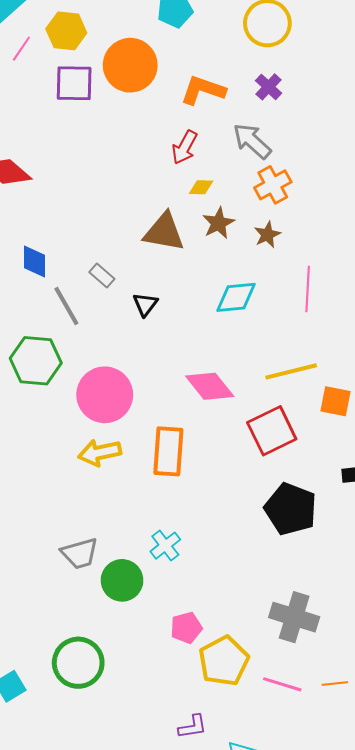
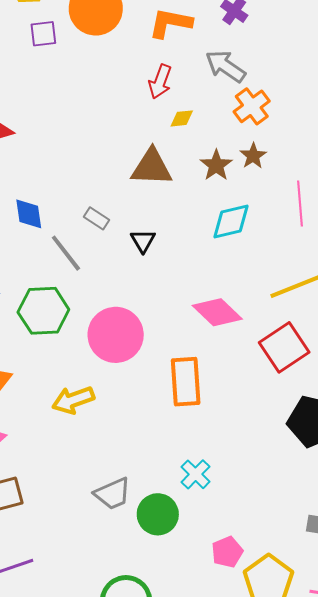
purple square: (74, 83) -> (43, 34), size x0.7
brown star: (218, 223) -> (216, 165), moved
yellow arrow: (100, 453) -> (73, 400), moved

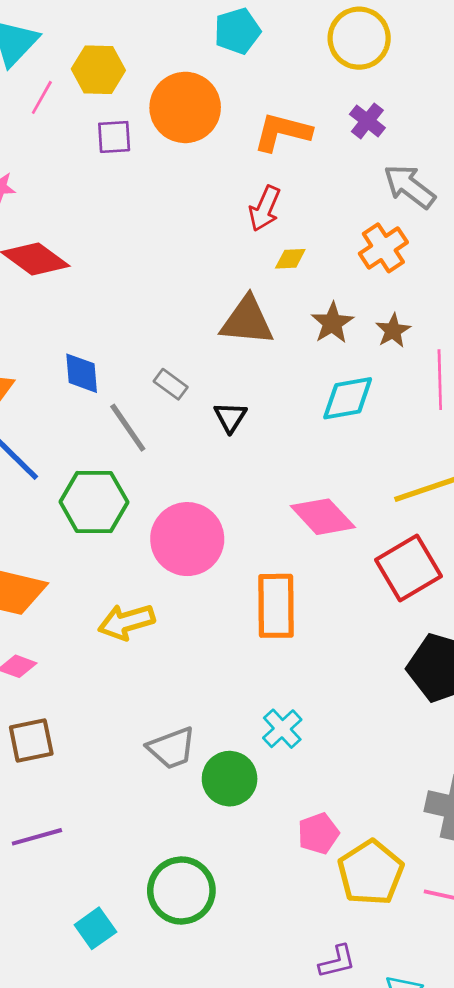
gray arrow: (225, 66) -> (410, 186), moved
brown star: (253, 156) -> (393, 331), moved

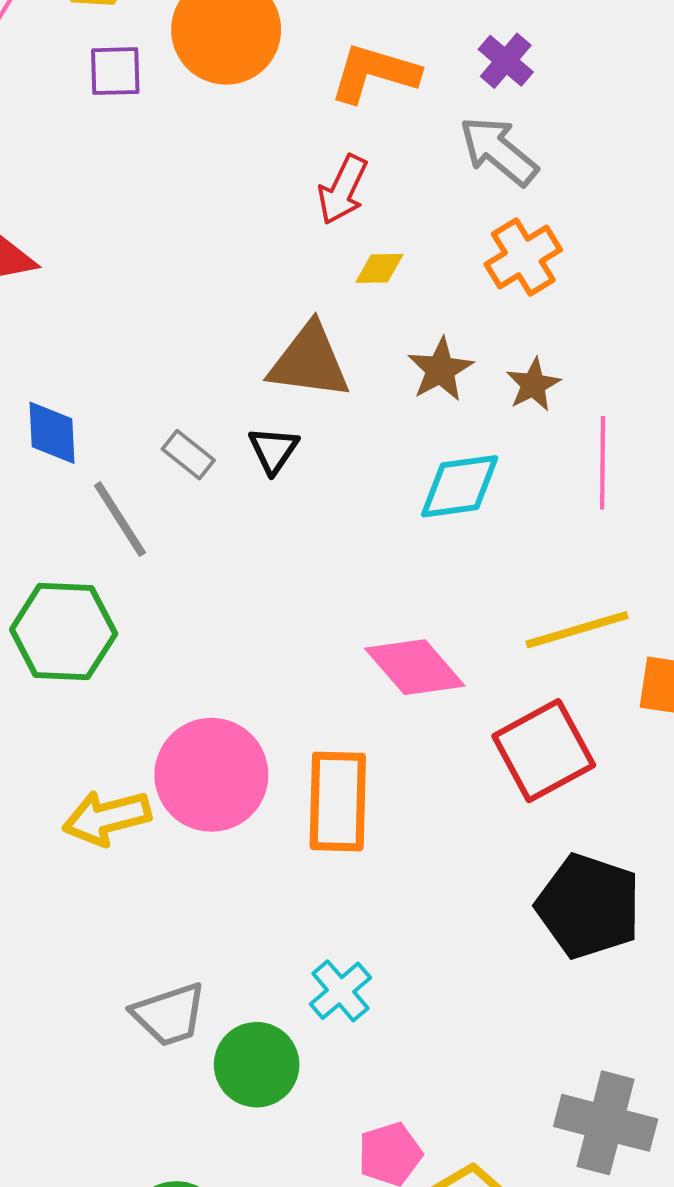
gray arrow: (410, 186) -> (499, 151), moved
black triangle: (230, 417) -> (273, 450), moved
pink circle: (187, 539) -> (211, 775), moved

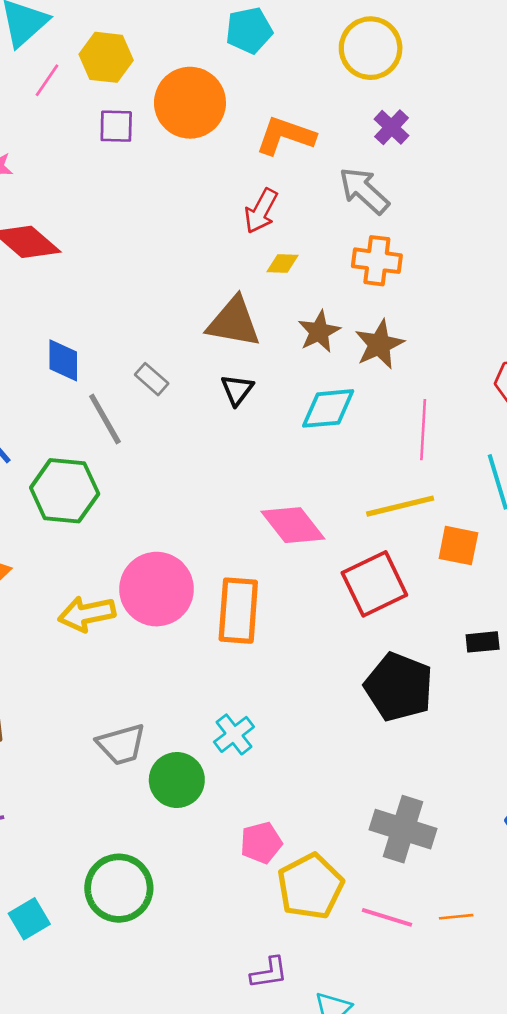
purple cross: (506, 61) -> (392, 127), moved
orange cross: (523, 257) -> (377, 261), turned 36
brown star: (533, 385) -> (379, 344), size x1.4
black triangle: (273, 450) -> (237, 390), moved
pink line: (603, 463) -> (423, 430), moved

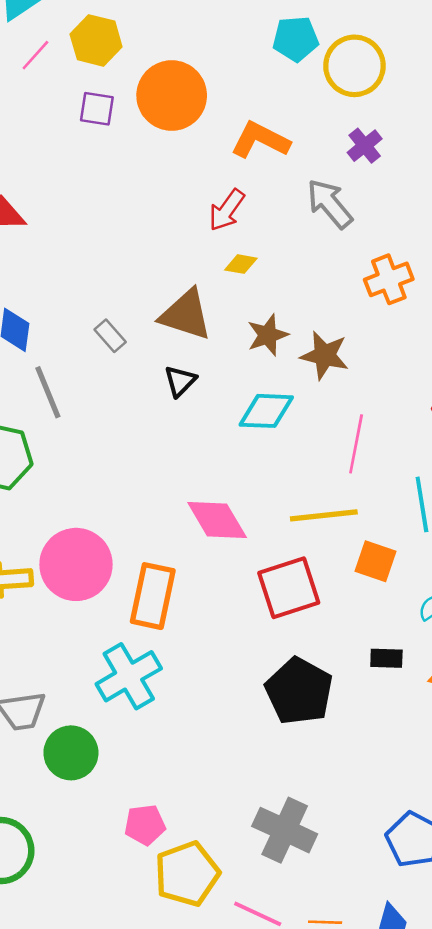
cyan pentagon: (249, 30) -> (296, 39), moved
orange cross: (377, 261) -> (389, 279), moved, turned -36
brown star: (379, 344) -> (325, 355), turned 30
gray rectangle: (152, 379) -> (110, 336), moved
cyan cross: (234, 734) -> (129, 676), moved, size x1.6

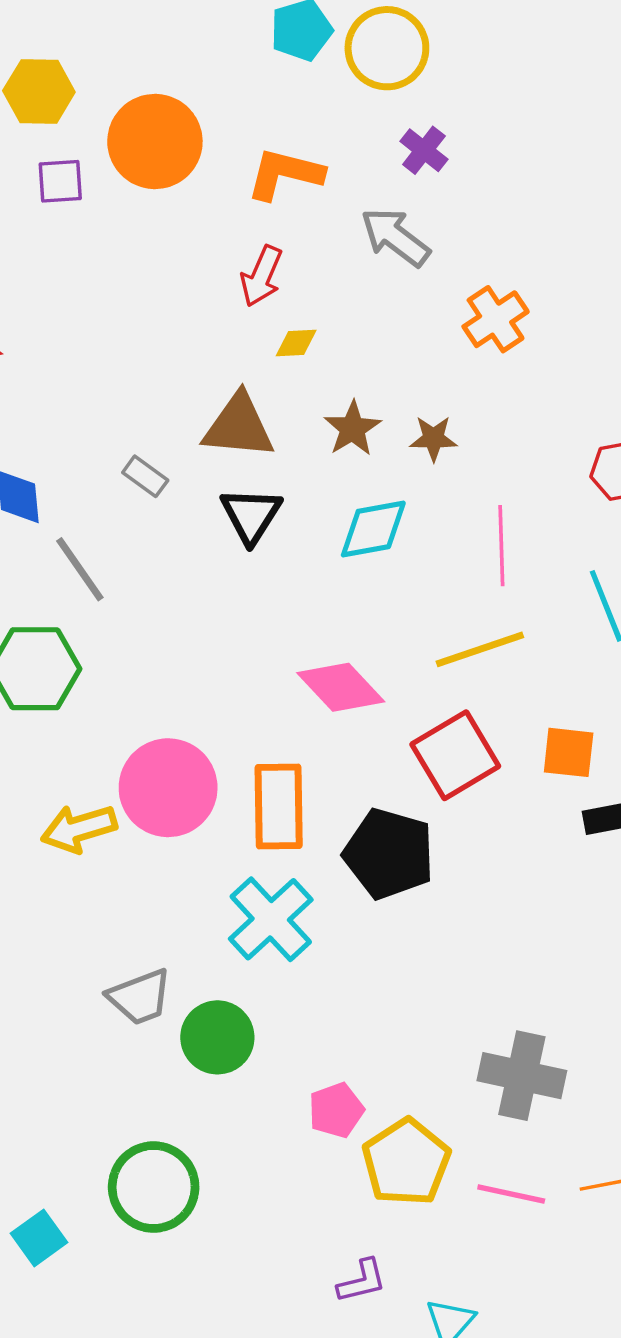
brown star: (325, 355) -> (433, 438), size x0.7
black triangle: (180, 381) -> (251, 515), size x1.4
orange square: (375, 561) -> (569, 752), moved
black pentagon: (299, 691) -> (389, 854), moved

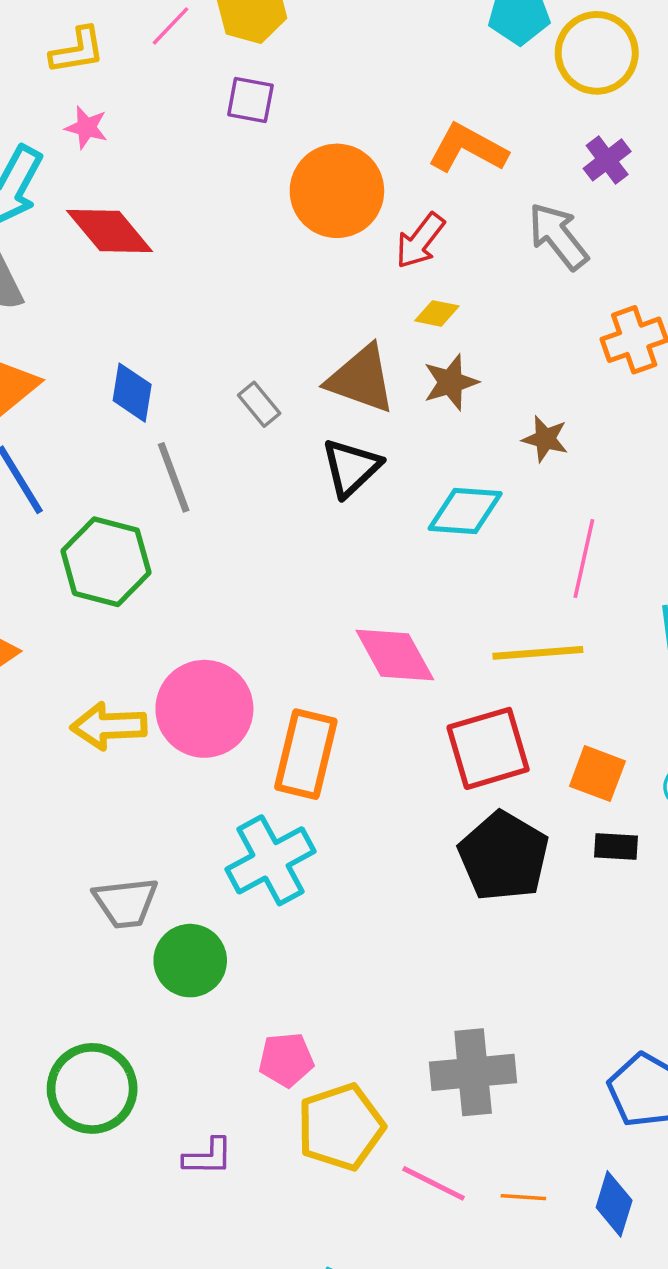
orange circle: (155, 142) -> (337, 191), moved
brown star: (352, 429) -> (451, 382), moved
black pentagon: (389, 854) -> (504, 856), moved
gray cross: (522, 1076) -> (473, 1072), turned -32
purple L-shape: (362, 1281) -> (208, 1157), moved

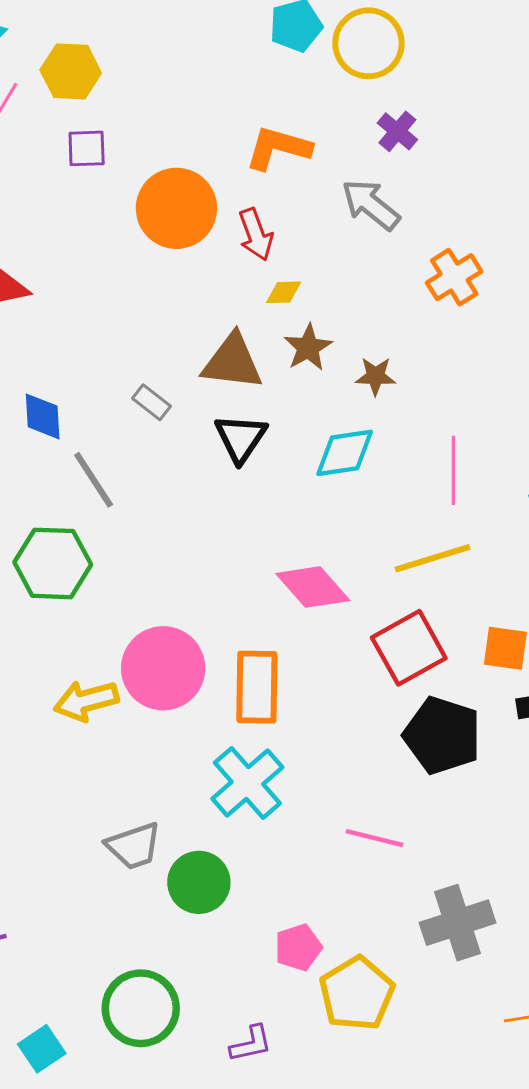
red arrow: (420, 241) -> (256, 234), turned -45
brown star: (545, 439) -> (376, 376), moved
pink line: (434, 1183) -> (374, 838), moved

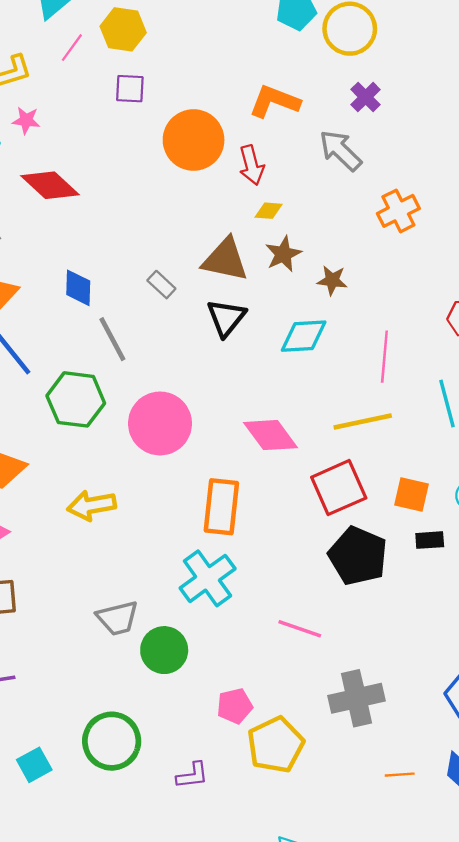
pink circle: (163, 668) -> (160, 423), moved

